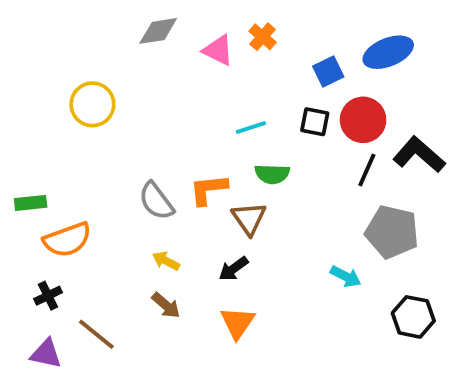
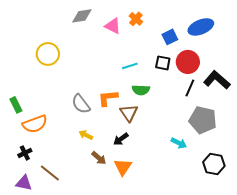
green rectangle: (31, 203) -> (16, 105), turned 70
brown arrow: (166, 305) -> (99, 158), moved

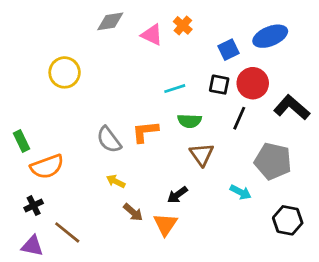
black line: (190, 88) -> (239, 118), moved
brown triangle: (129, 113) -> (202, 154), moved
black arrow: (121, 139) -> (177, 195), moved

